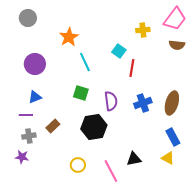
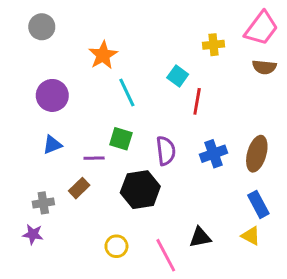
purple line: (26, 115) -> (94, 158), moved

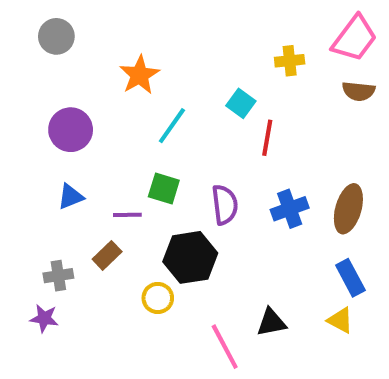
cyan line: (127, 92) -> (172, 126), turned 60
yellow circle: (116, 246) -> (158, 298), moved

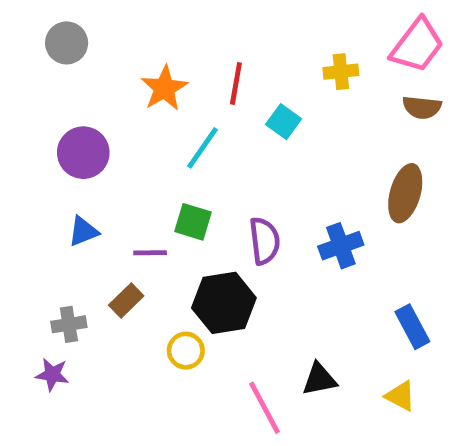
red line: (267, 138) -> (236, 83), moved
brown ellipse: (348, 209) -> (405, 193), moved
yellow triangle: (340, 320) -> (400, 396), moved

